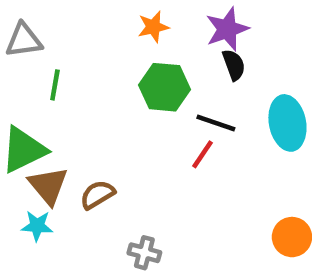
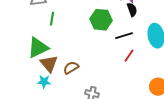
black line: (216, 123) -> (124, 36), turned -36
red line: (203, 154) -> (129, 56), moved

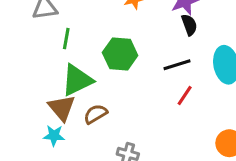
green hexagon: (101, 20) -> (120, 54), moved
green triangle: (38, 48) -> (77, 80), moved

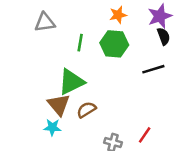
green line: (66, 39) -> (80, 43), moved
green hexagon: (120, 54) -> (114, 44), moved
red line: (185, 96) -> (145, 135), moved

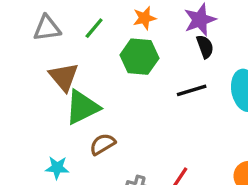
green line: (80, 43) -> (94, 28), moved, turned 30
brown triangle: (59, 105) -> (64, 77), moved

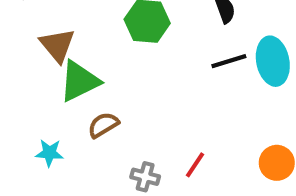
black line: (192, 90) -> (229, 61), moved

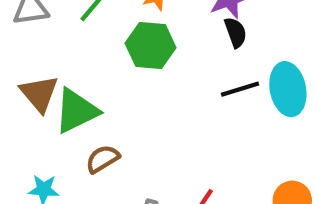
brown triangle: (57, 45) -> (39, 93), moved

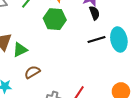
green triangle: (76, 111) -> (20, 50), size x0.7

